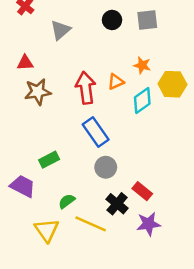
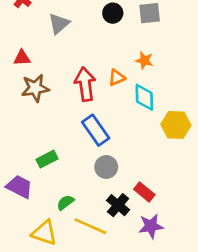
yellow hexagon: (172, 84) -> (176, 125), moved
cyan diamond: (142, 101) -> (144, 97), turned -56
yellow triangle: (47, 230) -> (44, 233), turned -36

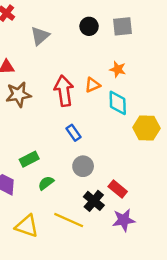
blue rectangle: (96, 130) -> (73, 133), size x0.6
green semicircle: (65, 202) -> (46, 183), moved

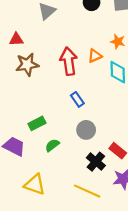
yellow line: (69, 220) -> (87, 191), moved

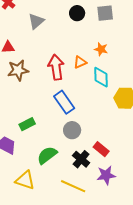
blue rectangle: (77, 99) -> (64, 102), size x1.6
green semicircle: (52, 145) -> (47, 155), moved, size x1.5

